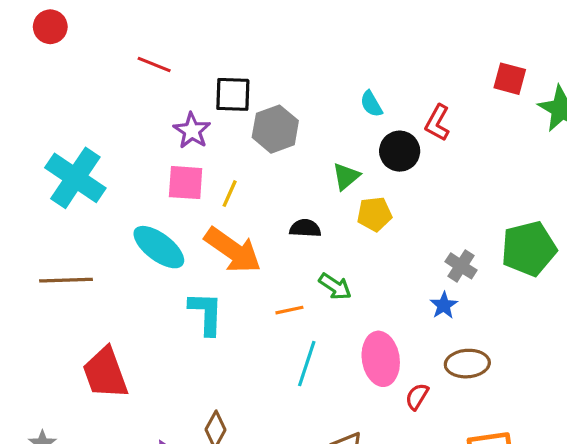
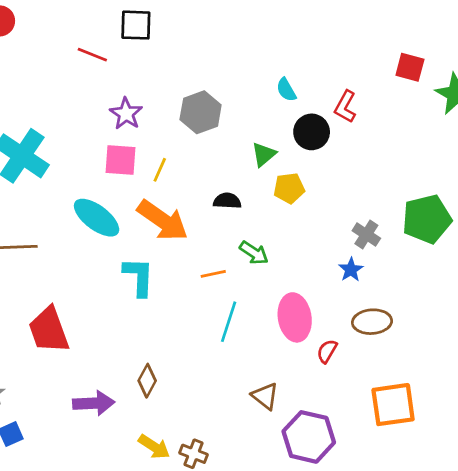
black square: (233, 94) -> (136, 25), moved

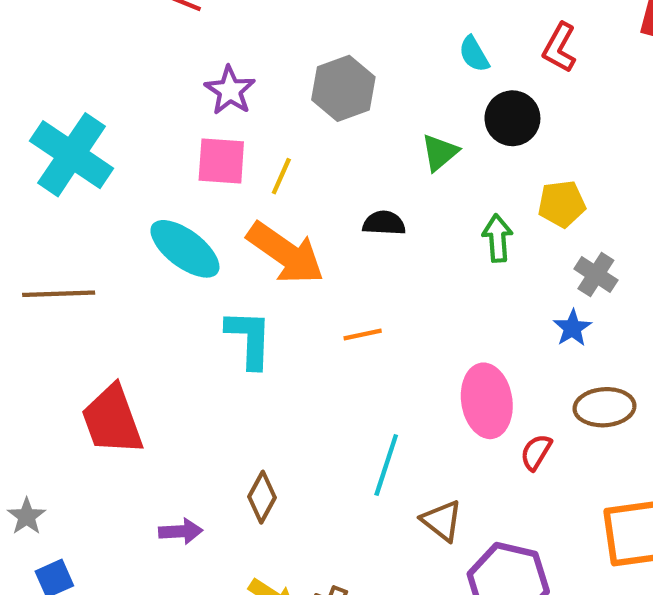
red L-shape: (345, 107) -> (560, 48), moved
yellow pentagon: (289, 188) -> (562, 204), moved
green arrow: (254, 253) -> (497, 238), moved, turned -128
cyan line: (229, 322) -> (386, 465), moved
purple arrow: (94, 403) -> (181, 531), size x0.7

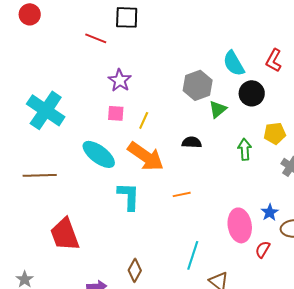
cyan semicircle: (474, 54) -> (234, 63), size x1.5
gray hexagon: (343, 88) -> (198, 85), moved
pink square: (221, 161) -> (116, 113), size x0.7
blue star: (572, 328) -> (270, 212), moved

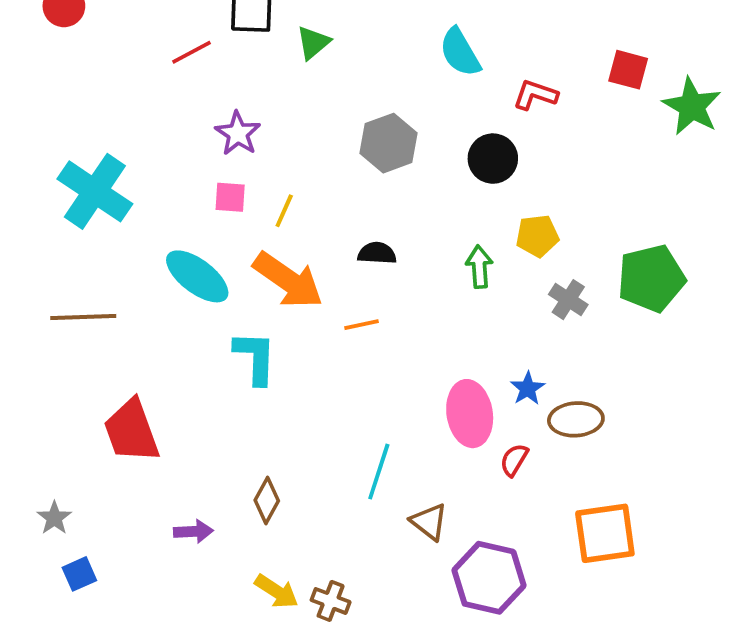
red line: (96, 38) -> (191, 52), turned -50
red L-shape: (274, 60) -> (535, 95), turned 80
cyan semicircle: (234, 63) -> (460, 52), moved
green triangle: (218, 109) -> (313, 43), moved
orange line: (182, 194) -> (361, 325), moved

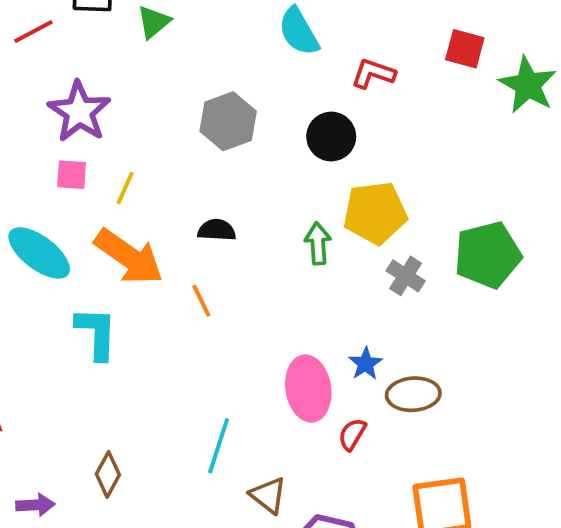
purple star: (238, 133) -> (79, 112), size x1.4
yellow pentagon: (537, 236) -> (375, 213), size x1.5
orange line: (361, 325) -> (201, 301), turned 76

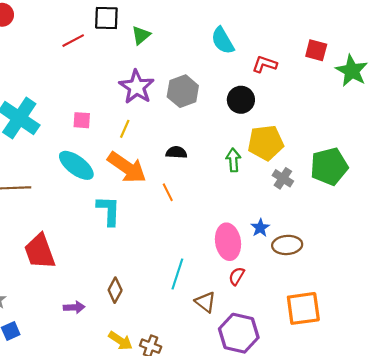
purple star: (79, 112) -> (137, 87), moved
pink square: (72, 175) -> (82, 120), moved
red semicircle: (352, 434) -> (237, 276), moved

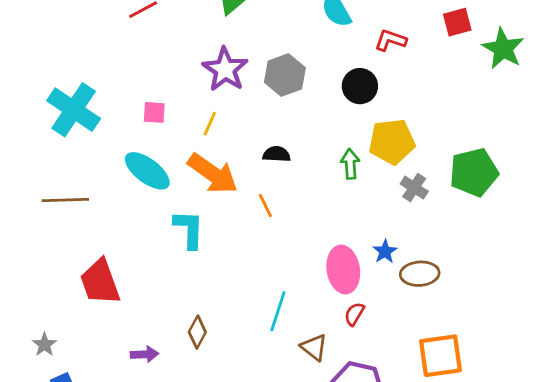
red square: (316, 50) -> (457, 22), turned -30

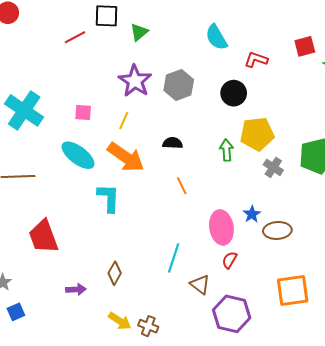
orange line: (265, 206) -> (182, 186), moved

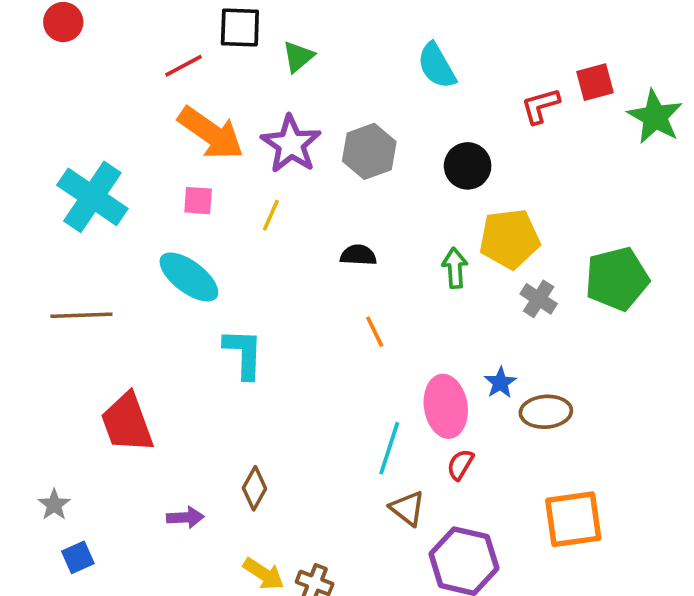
red L-shape: (256, 60) -> (540, 106), moved, turned -35
orange arrow: (126, 157) -> (211, 133), moved
cyan line: (174, 258) -> (389, 448), moved

